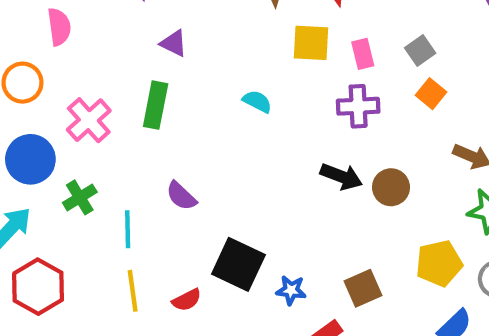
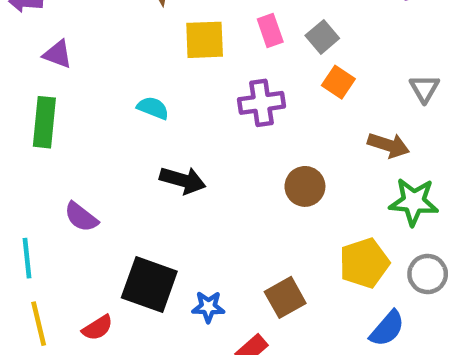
pink rectangle: (363, 54) -> (270, 30), moved
black arrow: (341, 176) -> (183, 180), moved

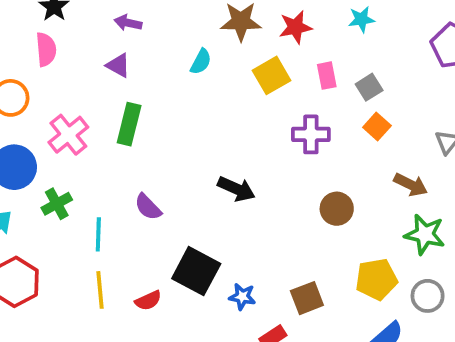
yellow square: (205, 40) -> (271, 75), turned -36
purple triangle: (58, 54) -> (118, 65), moved
cyan semicircle: (153, 108) -> (201, 62), moved, turned 88

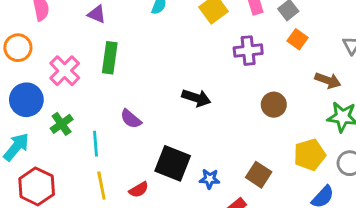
brown square: (307, 298) -> (259, 175), turned -30

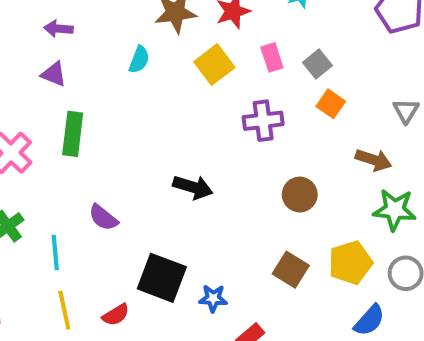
brown square: (259, 175) -> (291, 270), moved

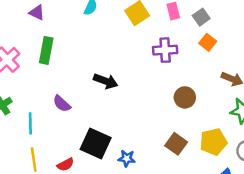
black arrow: (193, 187) -> (106, 81), moved

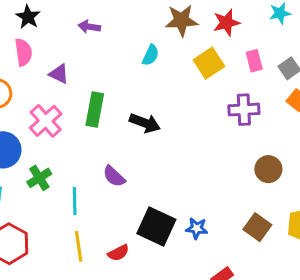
purple triangle: (37, 12) -> (59, 74), moved
black arrow: (106, 81) -> (145, 123), moved
blue star: (127, 158) -> (197, 228), moved

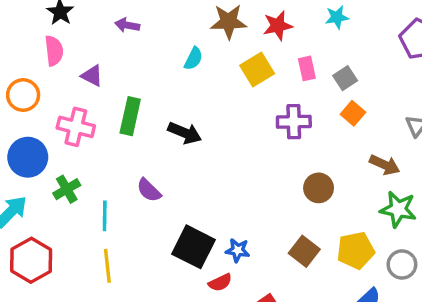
pink cross: (46, 121) -> (76, 127), turned -36
red semicircle: (118, 253) -> (220, 282), moved

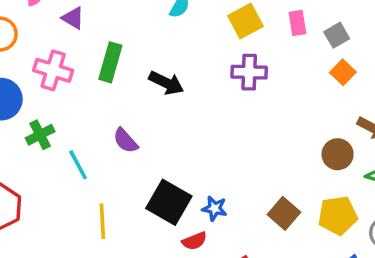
purple cross: (294, 122) -> (249, 72), moved
brown circle: (319, 188) -> (338, 154), moved
cyan line: (105, 216) -> (78, 165), turned -32
yellow line: (107, 266) -> (102, 221), moved

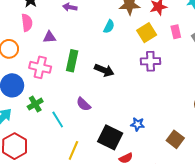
purple triangle: (73, 18) -> (49, 37), turned -32
blue star: (215, 208) -> (138, 124), moved
yellow line: (102, 221) -> (73, 150), turned 30

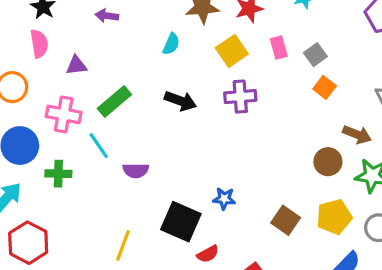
green rectangle: (72, 61) -> (114, 102), turned 40
black arrow: (104, 70) -> (180, 101), moved
green cross: (35, 104) -> (58, 174), turned 35
purple semicircle: (83, 104) -> (136, 171), turned -42
cyan line: (58, 120) -> (99, 146), moved

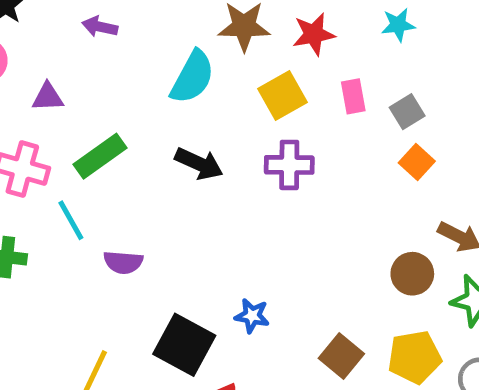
cyan semicircle: (171, 44) -> (192, 77), size x1.6

